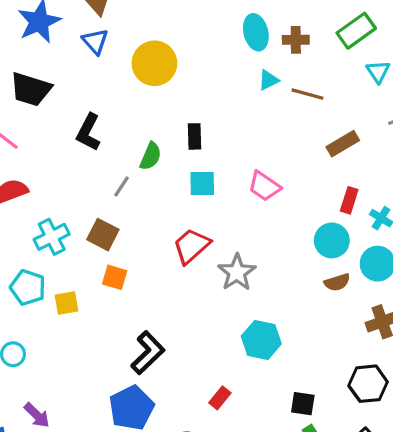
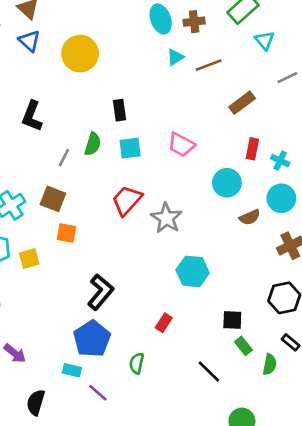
brown line: (307, 94) -> (209, 65), turned -30
green semicircle: (151, 156) -> (93, 144), moved
cyan circle: (332, 240) -> (227, 183), moved

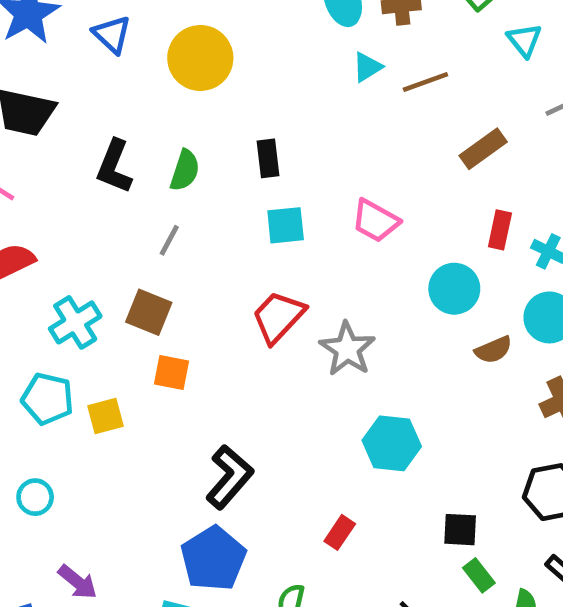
green semicircle: (93, 144) -> (185, 170), moved

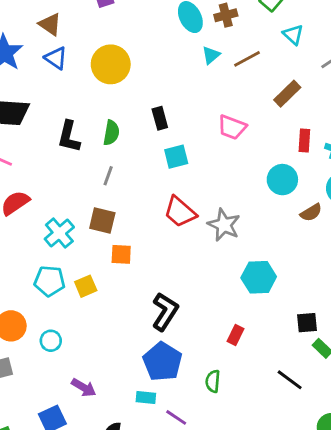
cyan triangle: (524, 40) -> (293, 35), moved
pink trapezoid: (375, 221) -> (232, 127), moved
red trapezoid: (278, 317) -> (180, 212), turned -84

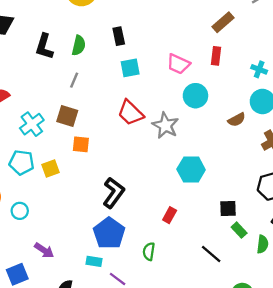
pink trapezoid: (232, 127) -> (178, 64), moved
red rectangle: (304, 140) -> (216, 56), moved
cyan circle: (282, 180) -> (195, 96), moved

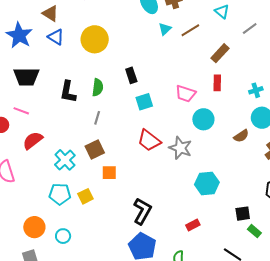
cyan cross: (259, 69) -> (256, 90), turned -32
brown square: (67, 116) -> (95, 149), turned -36
red rectangle: (170, 215) -> (193, 225), turned 40

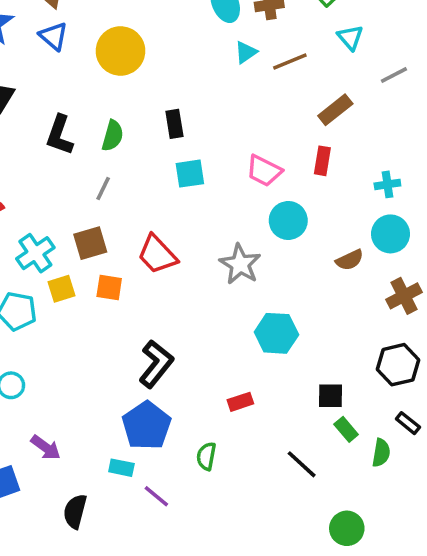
red trapezoid: (149, 140) -> (157, 254), moved
yellow square: (85, 196) -> (62, 289), moved

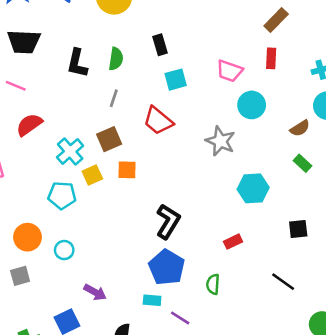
red trapezoid: (157, 254) -> (158, 121), moved
green rectangle: (346, 429) -> (303, 163), moved

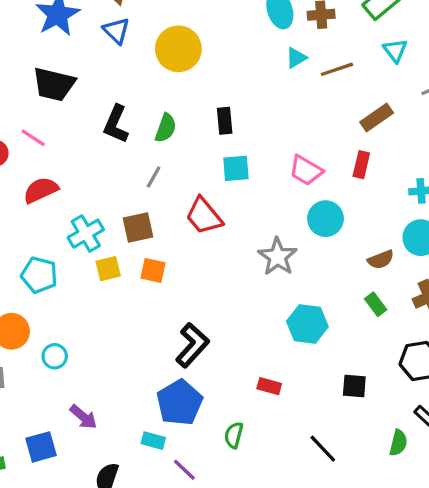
cyan pentagon: (62, 195) -> (39, 275), moved
red rectangle: (233, 242) -> (269, 386), turned 30

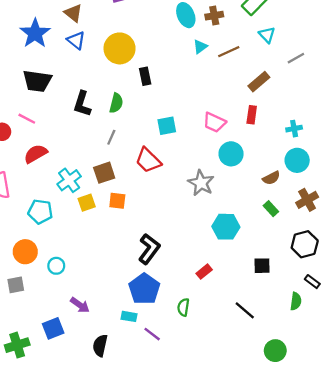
black rectangle: (225, 121) -> (145, 76), moved
red rectangle: (269, 386) -> (204, 272), turned -49

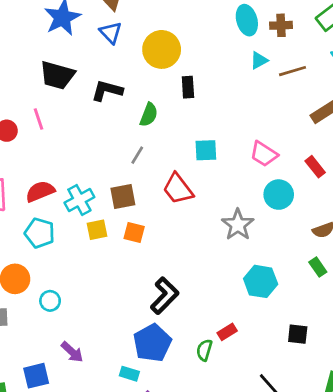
black L-shape: (82, 104) -> (107, 91), moved, turned 80
red rectangle: (252, 115) -> (315, 167), moved, turned -54
pink line: (27, 119) -> (39, 119), turned 36
red semicircle: (36, 154) -> (40, 191), moved
green semicircle: (183, 307) -> (204, 350), moved

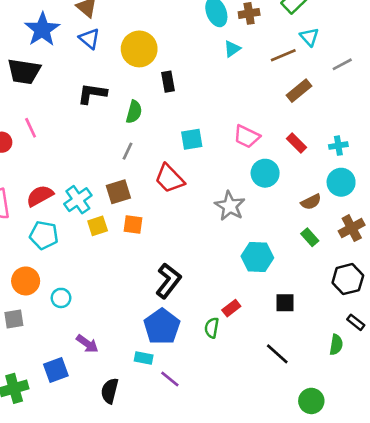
brown line: (293, 71) -> (283, 55), moved
black trapezoid: (57, 75) -> (24, 71), moved
black square: (298, 334) -> (285, 303), moved

